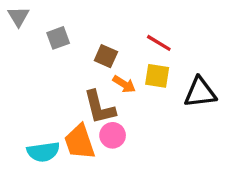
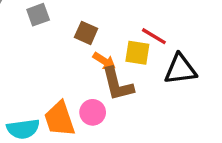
red line: (159, 43) -> (154, 36), moved
brown L-shape: (99, 107) -> (117, 84), moved

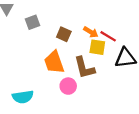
orange arrow: (104, 61) -> (91, 32), moved
orange trapezoid: (60, 119) -> (54, 62), moved

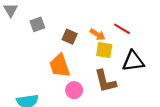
red line: (108, 36) -> (122, 29), moved
brown L-shape: (84, 68) -> (105, 81), moved

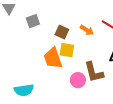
yellow square: (104, 50) -> (67, 50), moved
pink circle: (74, 90) -> (78, 80), moved

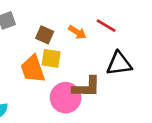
brown L-shape: (94, 72) -> (86, 87), turned -75
pink circle: (78, 80) -> (66, 98), size x1.5

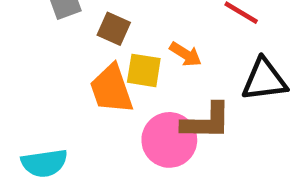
orange arrow: (77, 32) -> (186, 54), moved
brown square: (45, 35) -> (114, 29), moved

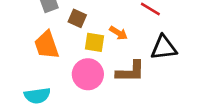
orange trapezoid: (111, 89) -> (47, 45), moved
pink circle: (169, 140) -> (88, 74), moved

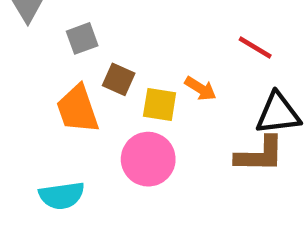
brown square: (77, 18) -> (119, 79), moved
brown L-shape: (130, 72) -> (260, 155), moved

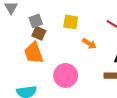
brown square: (119, 79) -> (39, 33), moved
yellow square: (160, 104) -> (71, 22), moved

